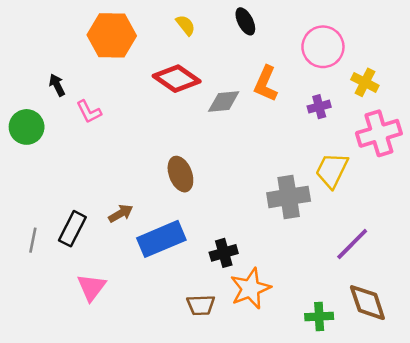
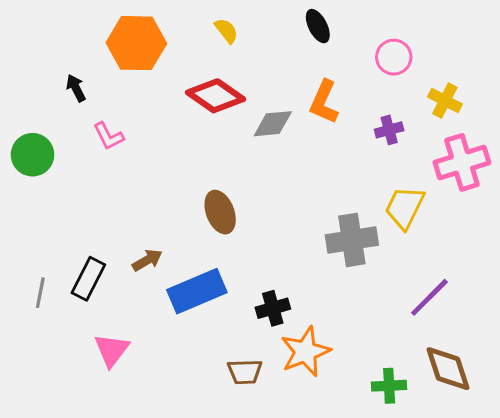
black ellipse: (245, 21) -> (318, 26), moved
pink circle: (323, 47) -> (394, 57), size x0.7
black arrow: (57, 85) -> (76, 88), moved

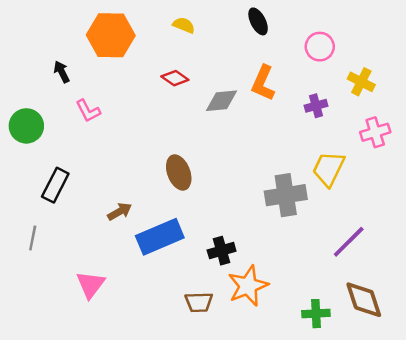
yellow semicircle: (226, 31) -> (184, 25), turned -30
red diamond: (215, 96) -> (175, 78), size x0.6
pink cross: (462, 162) -> (375, 132), size x0.7
black rectangle: (88, 279) -> (55, 185), moved

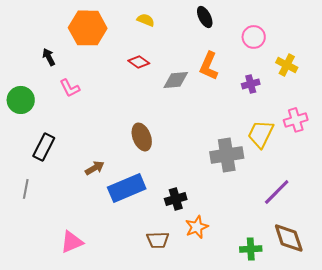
pink cross: (375, 132) -> (296, 120), moved
pink triangle: (91, 285) -> (72, 242), moved, turned 30
orange star: (248, 286) -> (197, 227), size x0.7

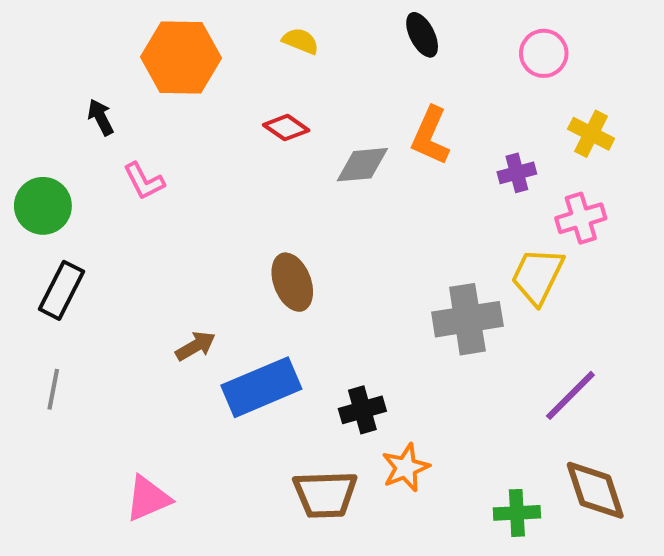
pink circle: (254, 37) -> (544, 53), moved
pink cross: (296, 120) -> (581, 218), moved
black rectangle: (44, 147) -> (61, 290), moved
brown trapezoid: (158, 240) -> (325, 494), size x1.4

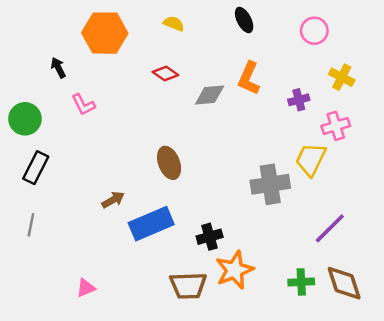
orange star: (406, 468) -> (235, 270), size x1.4
pink triangle: (148, 498) -> (86, 288), size x0.7
green cross: (517, 513) -> (301, 282), moved

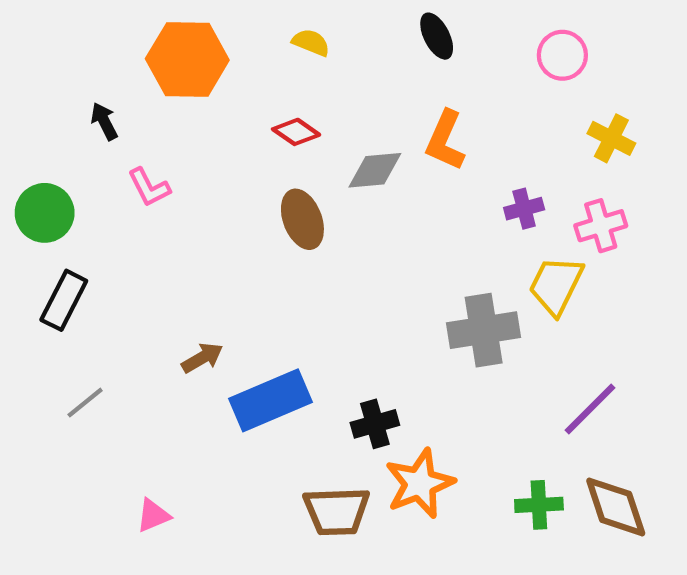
purple cross: (299, 100) -> (524, 209), moved
brown ellipse: (169, 163) -> (302, 219), moved
gray line: (31, 225) -> (85, 403), moved, turned 40

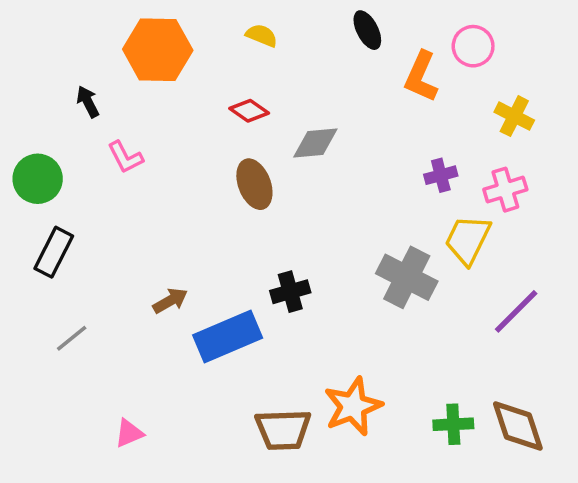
orange L-shape: (445, 140) -> (421, 77), moved
gray cross: (484, 330) -> (407, 277), turned 36
purple line: (590, 409) -> (516, 311), moved
black cross: (375, 424) -> (290, 292), moved

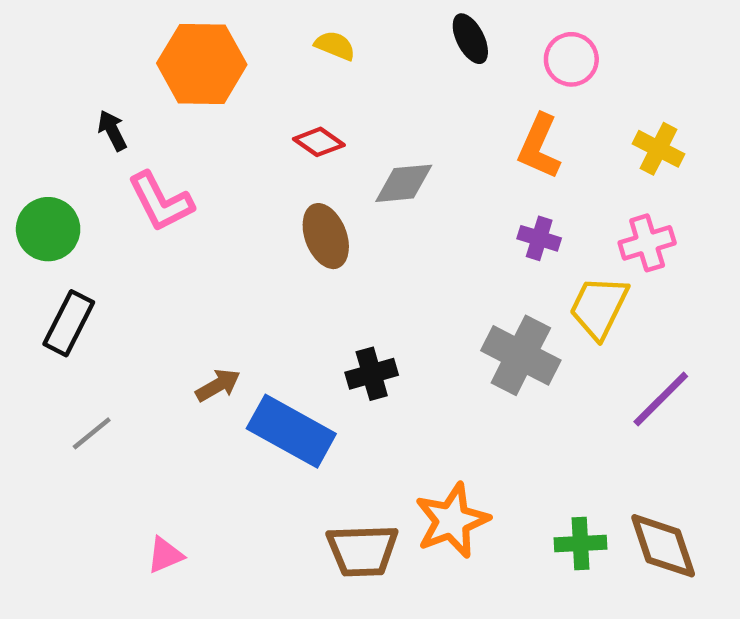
pink circle: (473, 46) -> (571, 59), moved
orange L-shape: (421, 77) -> (539, 147), moved
pink L-shape: (125, 157) -> (161, 202), size x1.4
purple cross: (441, 175) -> (539, 238), moved, turned 32
blue rectangle: (228, 336) -> (291, 431), turned 52

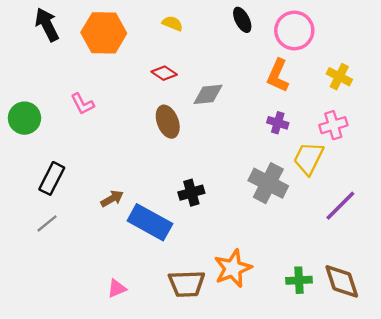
pink circle: (571, 59) -> (294, 30), size x1.4
black arrow: (112, 130) -> (47, 25), moved, size x1.6
pink L-shape: (161, 202) -> (82, 104), size x0.7
black rectangle: (69, 323) -> (52, 178), moved
pink triangle: (165, 555) -> (117, 288), moved

